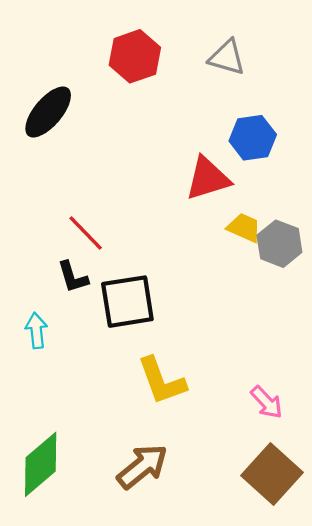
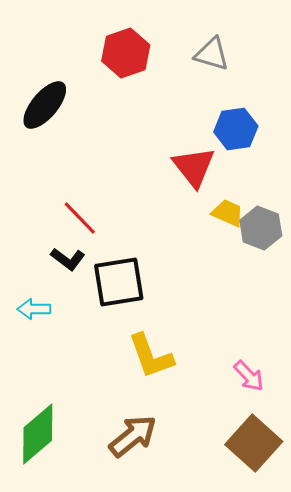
red triangle: (208, 178) -> (194, 167), turned -51
black L-shape: (73, 277) -> (68, 259), turned -36
cyan arrow: (36, 330) -> (34, 309), turned -84

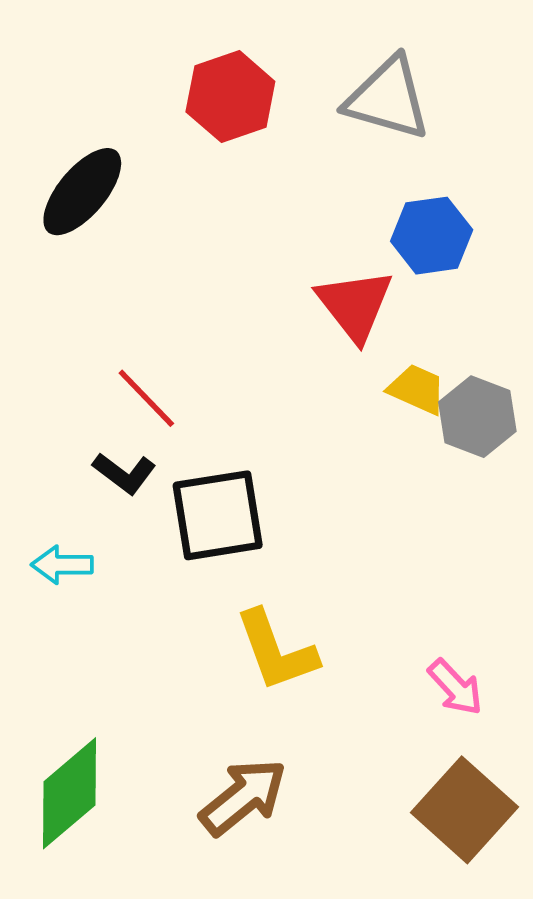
gray triangle: (212, 54) -> (388, 98), size x1.4

